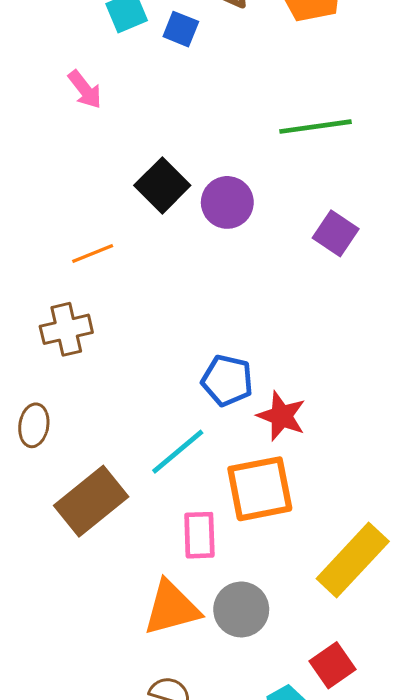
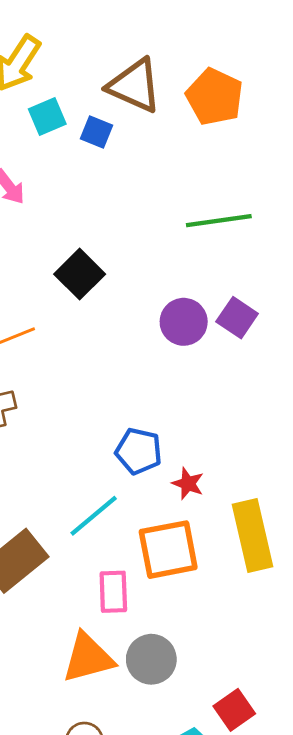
purple circle: (227, 202) -> (184, 322), moved
red star: (281, 416) -> (188, 483), size x0.7
yellow rectangle: (353, 560) -> (253, 536), moved, turned -56

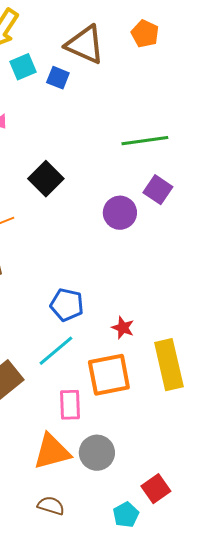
orange pentagon: (215, 97) -> (145, 34), moved, size x0.7
purple square: (237, 318) -> (158, 190), moved
blue pentagon: (139, 451) -> (67, 305), moved

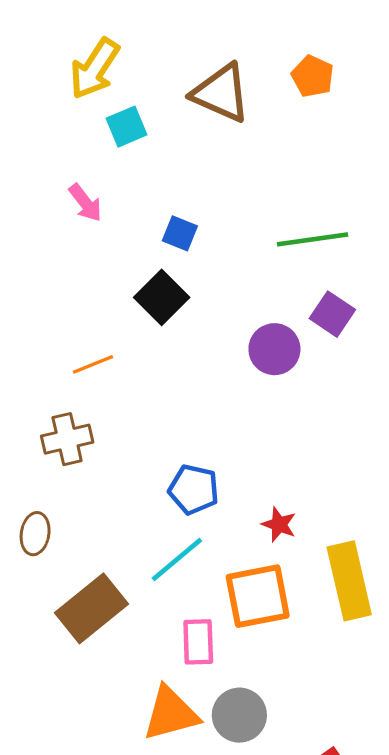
blue square: (58, 78) -> (180, 233), moved

